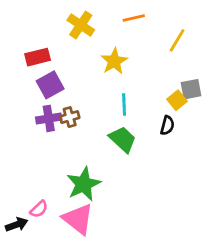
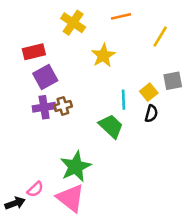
yellow square: (177, 100) -> (149, 92), moved
cyan line: (124, 105) -> (124, 100), moved

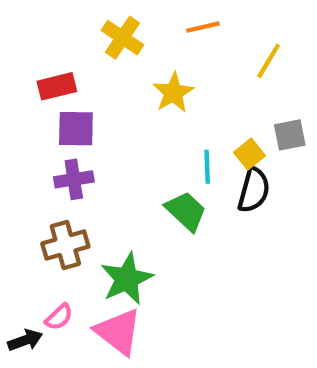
purple square: (45, 77) -> (76, 129), turned 30
brown cross: (63, 106) -> (65, 245), moved, size x1.5
black semicircle: (151, 114) -> (254, 190), size x1.5

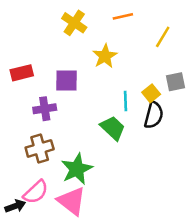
red rectangle: (57, 86) -> (22, 73), moved
purple square: (76, 129) -> (67, 80), moved
pink semicircle: (59, 317) -> (36, 192), size x1.5

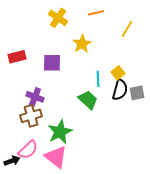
gray square: (175, 82) -> (137, 93), moved
purple cross: (45, 109) -> (35, 97), moved, turned 30

